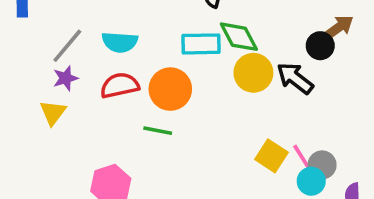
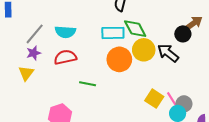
orange circle: (170, 89) -> (119, 59), moved

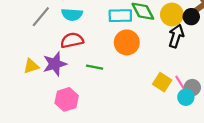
yellow circle: (144, 50) -> (172, 15), moved
purple star: (34, 53) -> (55, 64), moved, size x1.6
black arrow: (168, 53) -> (176, 36), turned 70
yellow triangle: (26, 73) -> (31, 66), moved, turned 35

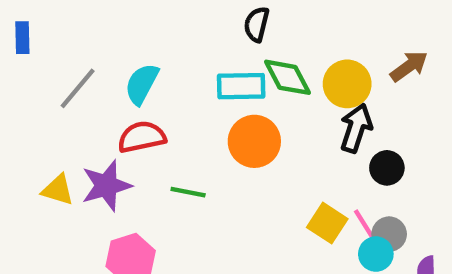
cyan semicircle: (72, 15) -> (142, 84), turned 114
black circle: (191, 17) -> (387, 168), moved
yellow triangle: (31, 66) -> (58, 190), turned 35

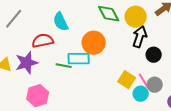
cyan semicircle: (142, 84) -> (61, 22), moved, turned -54
cyan rectangle: (241, 86) -> (79, 59), moved
cyan circle: (376, 254) -> (141, 94), moved

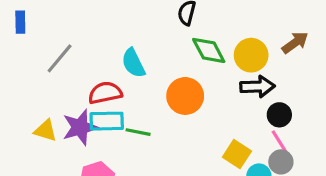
black arrow: (140, 37) -> (257, 87), turned 70
cyan rectangle: (79, 59) -> (107, 121), moved
pink line: (144, 81) -> (279, 142), moved

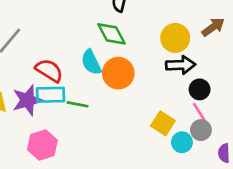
green diamond: (209, 50) -> (111, 34), moved
cyan semicircle: (133, 63) -> (91, 62), moved
red semicircle: (105, 93) -> (49, 70), turned 44

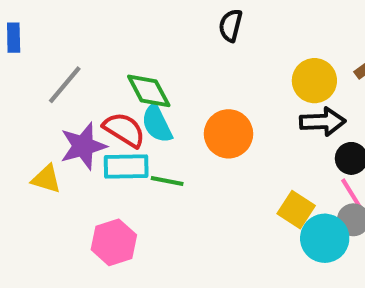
green diamond: (111, 34) -> (149, 91), moved
cyan semicircle: (91, 62) -> (157, 124), moved
purple star: (27, 100) -> (83, 146), moved
cyan circle: (182, 142) -> (325, 238), size x1.5

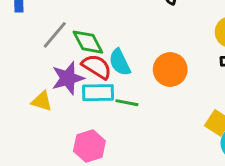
green diamond: (149, 91) -> (88, 42), moved

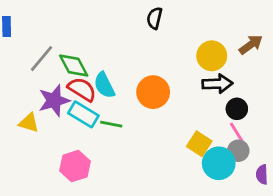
cyan rectangle: (98, 93) -> (83, 114), turned 32

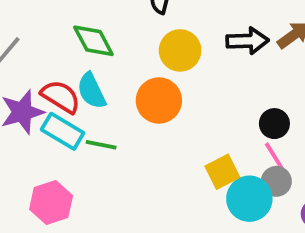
yellow circle: (212, 56) -> (180, 50), moved
green diamond: (74, 66) -> (93, 41), moved
black arrow: (217, 84) -> (247, 41), moved
yellow square: (199, 144) -> (222, 172), turned 30

